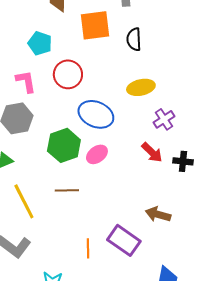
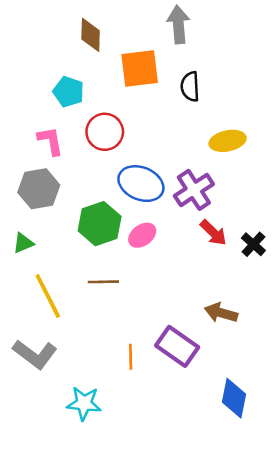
yellow ellipse: (141, 87) -> (228, 141), moved
purple cross: (164, 119) -> (194, 190), moved, size x1.4
black cross: (183, 161) -> (253, 244), turned 36

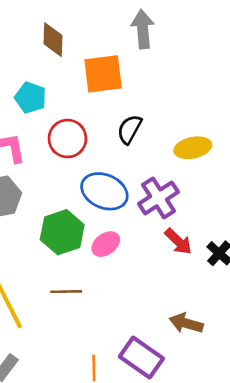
black semicircle: (190, 87) -> (129, 129), moved, turned 32

